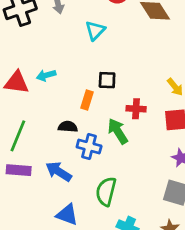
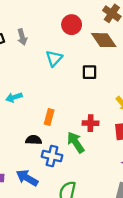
black square: (107, 80) -> (90, 72), moved

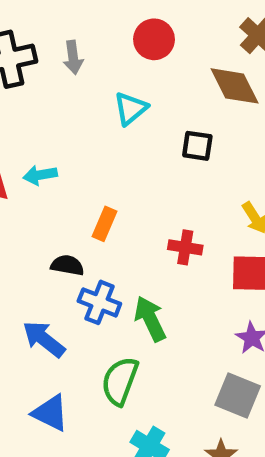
red circle: (72, 25) -> (154, 39), moved
green arrow: (76, 142) -> (150, 319), moved

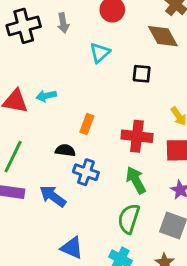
red cross: (185, 247) -> (137, 136), size x1.5
green arrow: (150, 319) -> (136, 180), moved
green semicircle: (120, 381) -> (129, 219), moved
blue triangle: (50, 413) -> (72, 248), moved

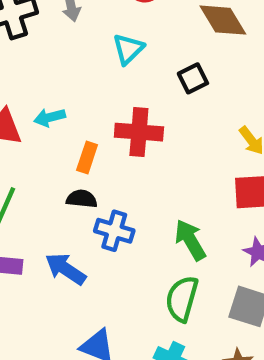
black square: (142, 74) -> (193, 78), turned -30
orange rectangle: (87, 124) -> (87, 158), moved
red cross: (137, 136) -> (139, 132), moved

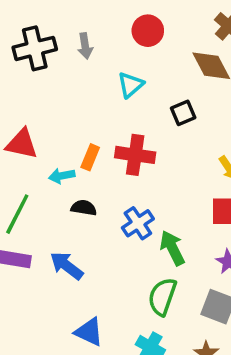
cyan arrow: (50, 117) -> (62, 176), moved
orange rectangle: (87, 158) -> (90, 157), moved
blue cross: (114, 231) -> (138, 223), moved, turned 36

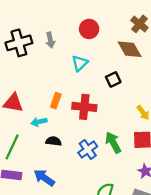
orange rectangle: (90, 157) -> (56, 101), moved
green arrow: (172, 248) -> (113, 142), moved

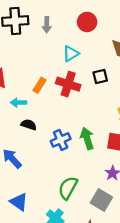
red cross: (84, 107) -> (68, 84), moved

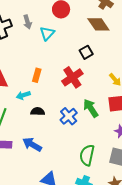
cyan triangle: (71, 54) -> (47, 33), moved
red cross: (68, 84) -> (72, 77), moved, turned -35

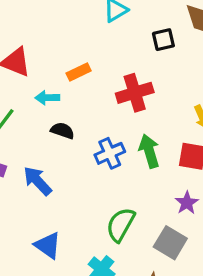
black square: (86, 52) -> (163, 40), moved
orange rectangle: (37, 75) -> (79, 72), turned 32

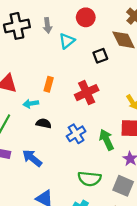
orange rectangle: (79, 72) -> (49, 84), turned -40
green arrow: (149, 151) -> (106, 140), moved
green semicircle: (121, 225) -> (89, 179), turned -105

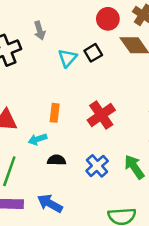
red circle: (86, 17) -> (108, 19), moved
gray arrow: (47, 25) -> (40, 30), moved
black square: (100, 56) -> (93, 53), moved

